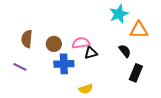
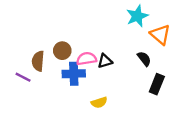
orange triangle: (139, 30) -> (160, 34), turned 42
brown semicircle: (27, 39) -> (38, 61), moved
pink semicircle: (81, 43) -> (86, 59), moved

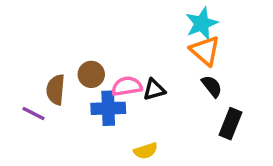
orange triangle: (160, 34) -> (205, 51), moved

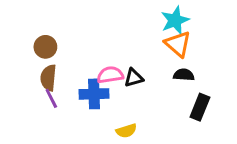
brown circle: (91, 74) -> (45, 47), moved
black semicircle: (212, 86) -> (184, 75), turned -48
purple line: (34, 113) -> (51, 98), moved, turned 36

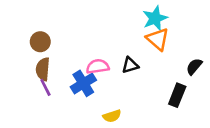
black semicircle: (184, 75) -> (194, 67), moved, turned -54
black triangle: (134, 78) -> (130, 65), moved
blue cross: (94, 94) -> (83, 83), turned -30

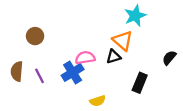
orange triangle: (158, 39) -> (123, 41), moved
brown semicircle: (43, 69) -> (17, 71), moved
black rectangle: (177, 95) -> (140, 83), moved

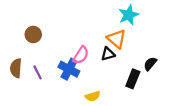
pink semicircle: (85, 58) -> (81, 55), turned 132
black semicircle: (169, 58) -> (150, 64), moved
blue cross: (73, 72) -> (69, 69), turned -30

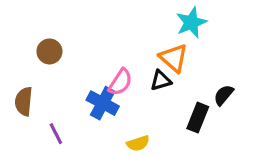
purple line: (38, 72) -> (56, 134), moved

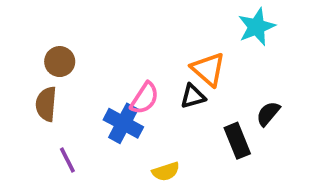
cyan star: (191, 22) -> (257, 27), moved
brown semicircle: (24, 101) -> (46, 104), moved
black rectangle: (198, 118) -> (237, 141), turned -44

